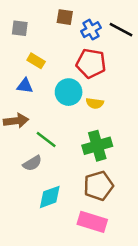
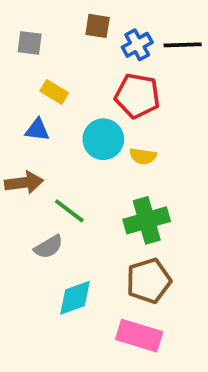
black line: (121, 30) -> (183, 45), turned -30

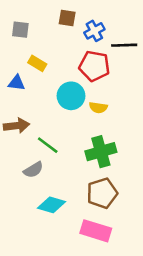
black line: (183, 45) -> (124, 45), moved
blue triangle: (37, 130) -> (16, 83), moved
cyan diamond: (75, 298) -> (52, 205), turned 36

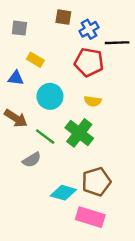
cyan circle: (71, 96) -> (50, 96), moved
brown arrow: (16, 126) -> (16, 118), turned 40
green cross: (101, 152) -> (79, 133), moved, turned -36
cyan diamond: (52, 205) -> (63, 193), moved

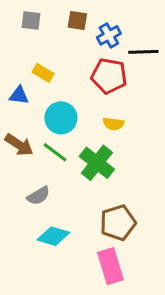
gray square: (19, 28) -> (31, 20), moved
green line: (45, 137) -> (55, 152), moved
cyan diamond: (63, 193) -> (53, 236), moved
pink rectangle: (90, 217) -> (110, 266), turned 56

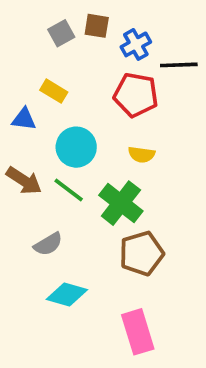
gray square: (31, 20) -> (61, 33), moved, turned -36
brown pentagon: (118, 223) -> (141, 253), moved

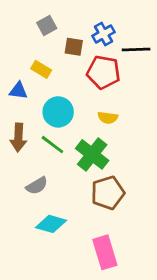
brown square: (97, 26) -> (74, 47), moved
brown arrow: (24, 181) -> (18, 137), turned 60

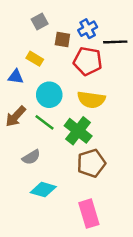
yellow semicircle: (108, 118) -> (91, 100), size x1.6
brown arrow: (18, 137) -> (16, 116), turned 40

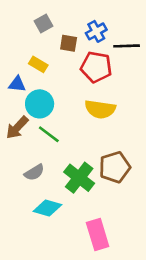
cyan circle: (49, 95) -> (40, 104), moved
green cross: (78, 131) -> (79, 178), moved
brown pentagon: (91, 163) -> (115, 167), moved

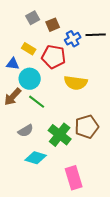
blue cross: (96, 31) -> (73, 39), moved
brown square: (69, 43) -> (53, 25), moved, turned -32
red pentagon: (96, 67) -> (54, 57), moved

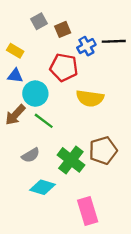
yellow rectangle: (29, 49) -> (15, 51), moved

